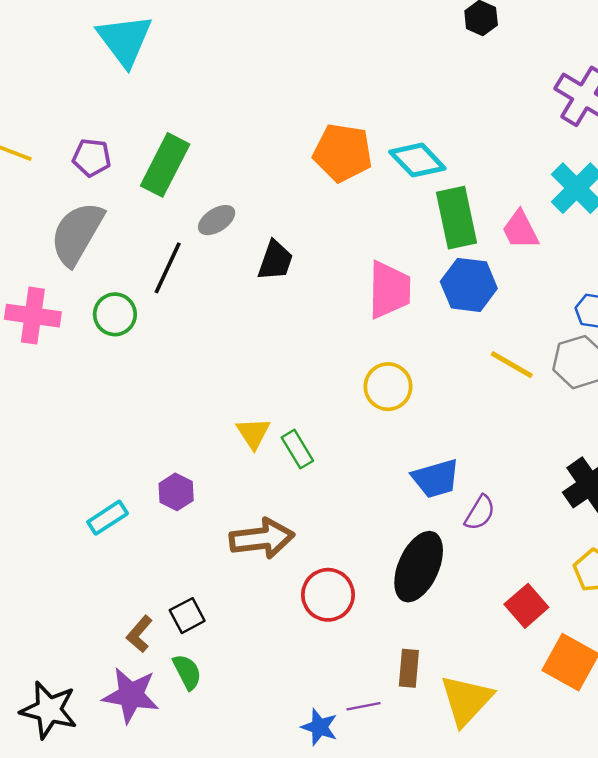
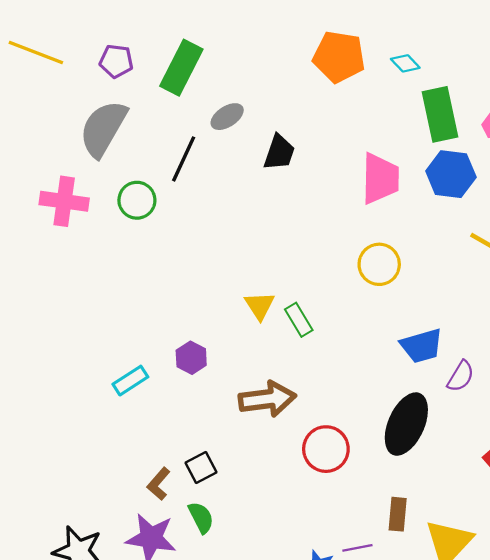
cyan diamond: (417, 160) -> (405, 63), size x0.6

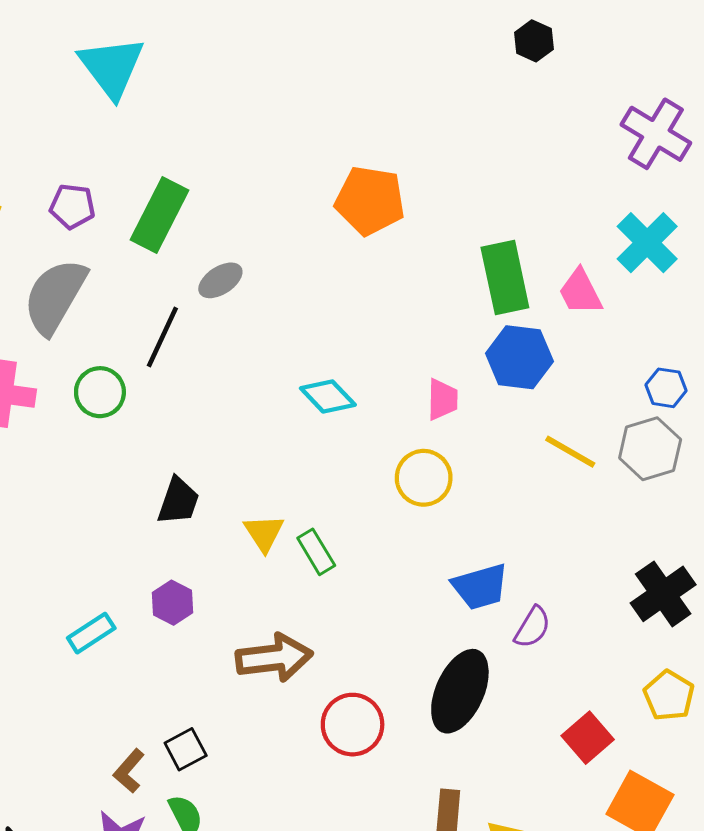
cyan diamond: (405, 63) -> (328, 396), moved, size x1.4
black trapezoid: (279, 152) -> (178, 501), moved
pink trapezoid: (380, 178) -> (443, 399), moved, size x0.6

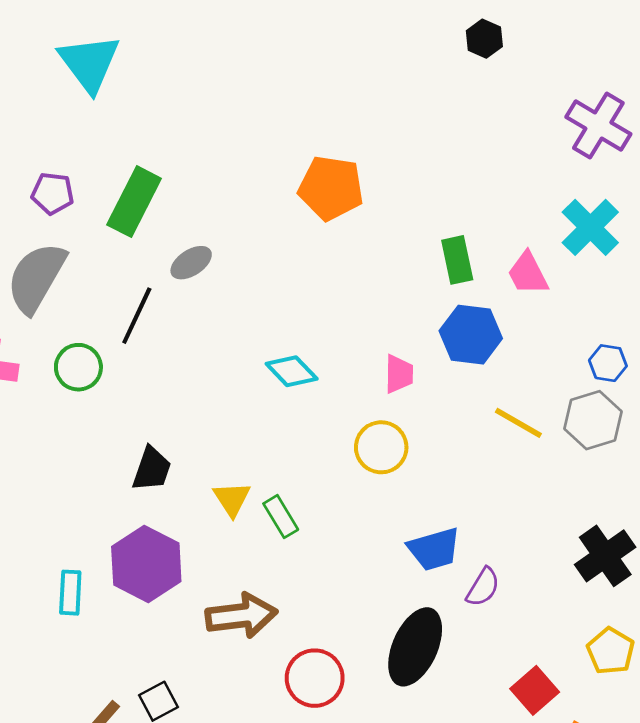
green rectangle: (505, 277) -> (457, 260), size x0.7
purple hexagon: (173, 603) -> (146, 564), size x1.8
cyan rectangle: (91, 633) -> (70, 593), turned -54

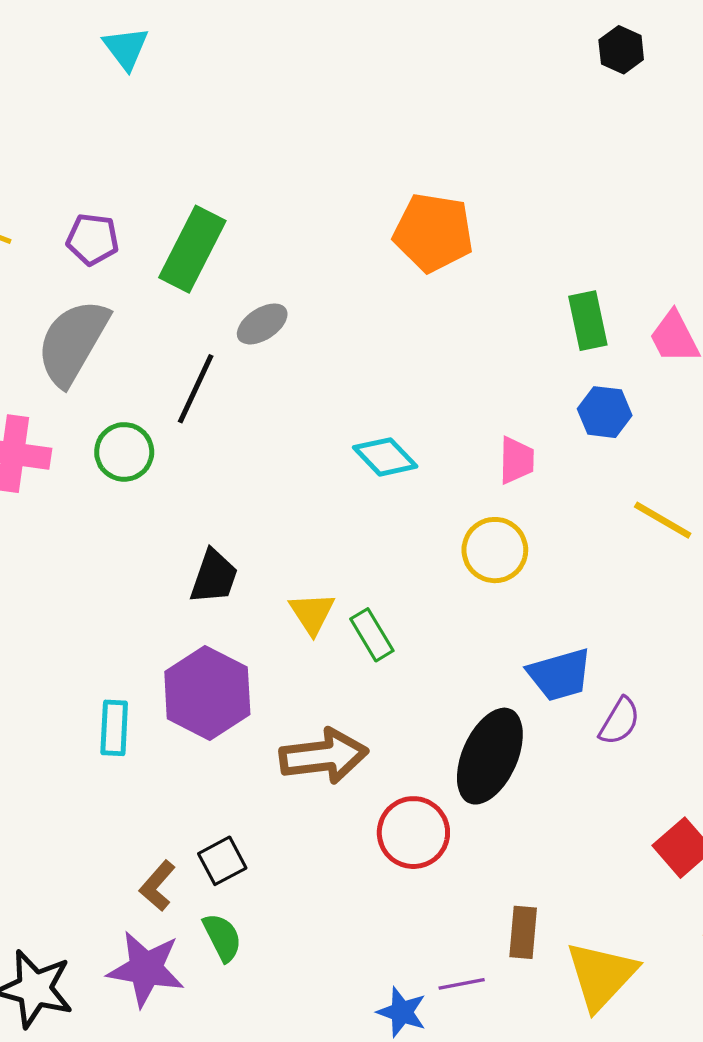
cyan triangle: (89, 63) -> (126, 48), moved, size x0.6
blue hexagon: (471, 335) -> (605, 412), size x0.7
black ellipse: (415, 647) -> (490, 756), moved

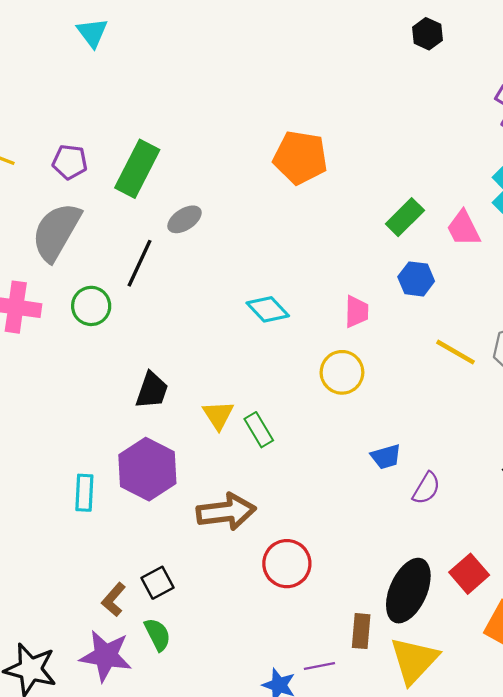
green rectangle: (588, 321) -> (405, 217), turned 57
blue trapezoid: (560, 675) -> (386, 457), size x0.7
black ellipse: (490, 756) -> (408, 591), moved

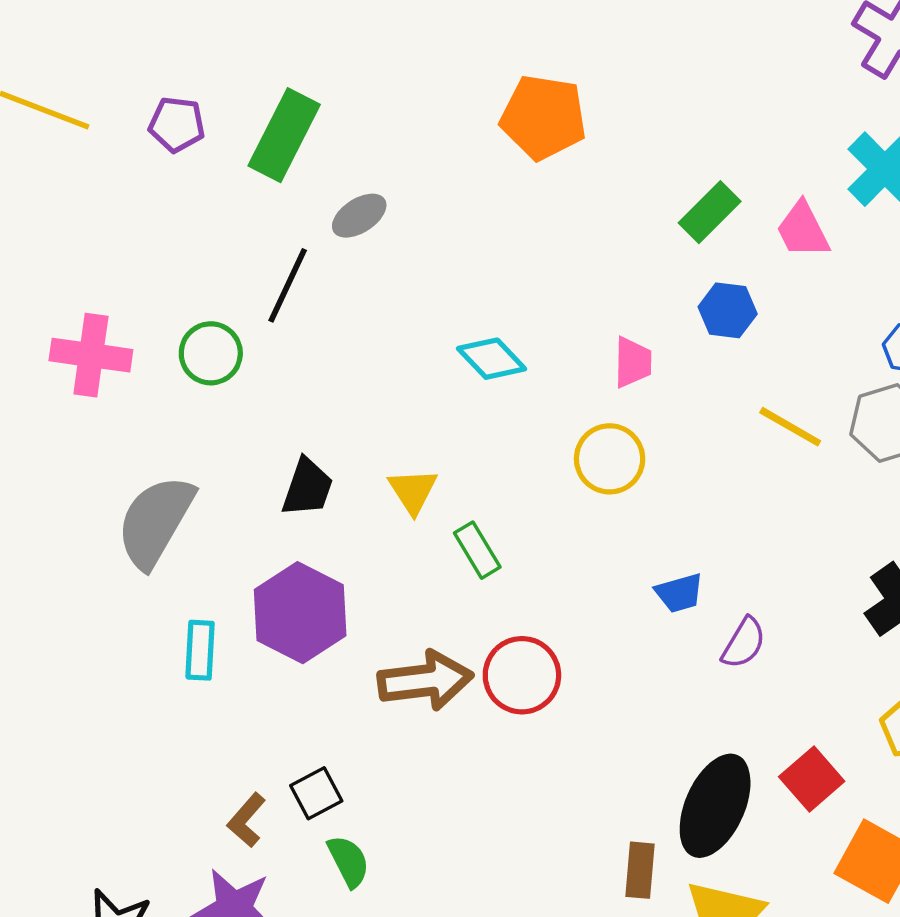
gray semicircle: (56, 232) -> (155, 521), moved
yellow triangle: (218, 415) -> (413, 491), moved
red circle: (287, 564) -> (522, 675), moved
green semicircle: (158, 634) -> (348, 861), moved

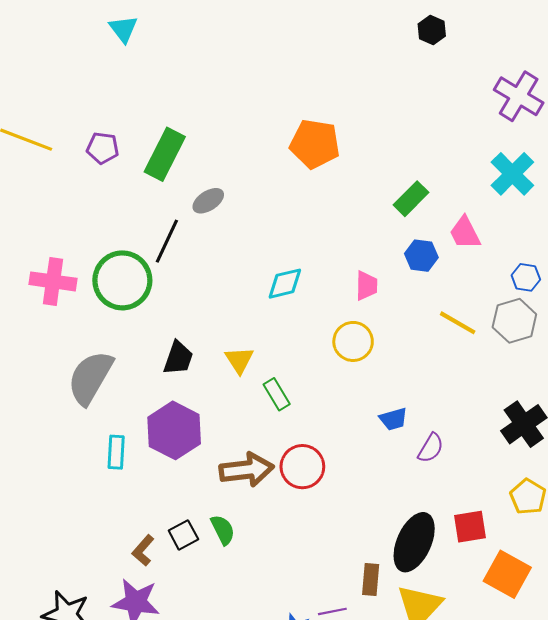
pink trapezoid: (803, 230) -> (465, 233), moved
green circle: (211, 353) -> (122, 280), size x1.6
cyan diamond: (492, 359) -> (285, 284), turned -60
red square: (812, 779) -> (470, 527), turned 32
green semicircle: (348, 861) -> (223, 530), moved

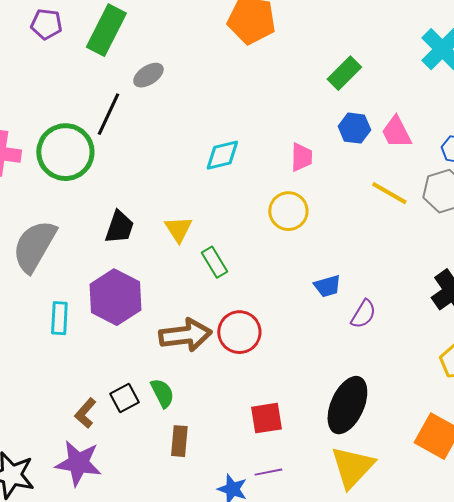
pink trapezoid: (465, 233) -> (396, 132), moved
red square: (470, 527) -> (266, 418), moved
brown rectangle: (371, 579) -> (179, 441), moved

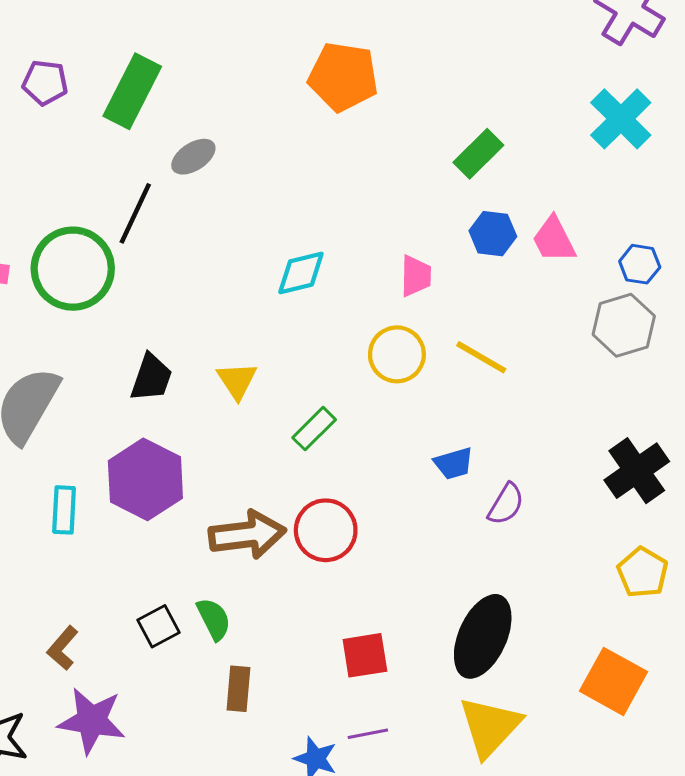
yellow line: (389, 193) -> (481, 357), moved
green rectangle: (214, 262) -> (314, 429), moved, turned 76
brown L-shape: (85, 413) -> (63, 648), moved

